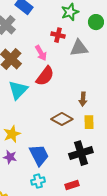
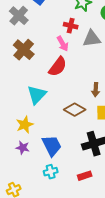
pink arrow: (41, 53) -> (63, 44), moved
cyan triangle: (18, 90) -> (37, 95), moved

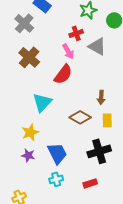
red cross: (71, 26) -> (76, 33), turned -32
gray triangle: (92, 39) -> (97, 46), turned 36

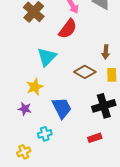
purple star: (28, 155) -> (25, 109), moved
cyan cross: (56, 179) -> (45, 134), moved

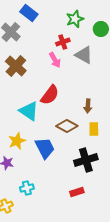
red semicircle: (68, 29) -> (50, 95), moved
cyan triangle: (47, 57) -> (29, 111), turned -40
blue trapezoid: (62, 108) -> (45, 148), moved

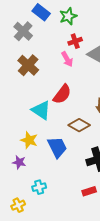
green star: (75, 19) -> (68, 16), moved
yellow star: (17, 141) -> (29, 140), turned -30

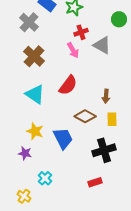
cyan triangle: (41, 110) -> (35, 94), moved
cyan cross: (39, 187) -> (45, 178), turned -32
yellow cross: (18, 205) -> (24, 196), turned -32

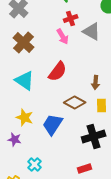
blue trapezoid: (63, 138) -> (53, 124), turned -120

